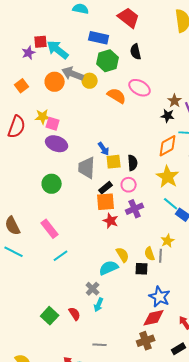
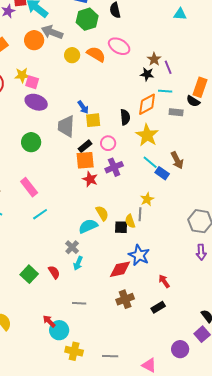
yellow circle: (90, 81) -> (72, 55), moved
black semicircle: (133, 163) -> (125, 117), moved
yellow semicircle: (150, 254) -> (130, 221), moved
red diamond: (154, 318) -> (120, 269), moved

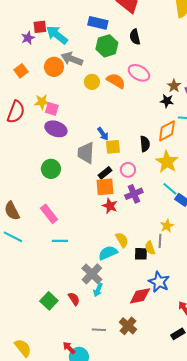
cyan line: (40, 214) -> (60, 241), turned 35
gray cross: (72, 247) -> (92, 274), size x1.5
brown cross: (125, 299) -> (128, 326), moved, turned -30

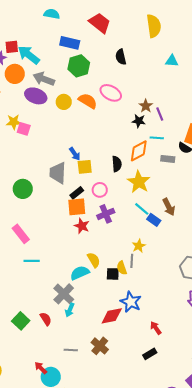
black semicircle: (135, 37) -> (121, 57), moved
orange circle: (54, 67) -> (15, 74), moved
purple ellipse: (56, 129) -> (36, 96), moved

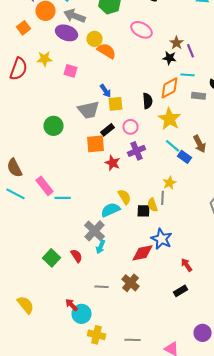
orange semicircle: (88, 101) -> (106, 51), moved
pink square: (24, 129) -> (70, 71), moved
gray trapezoid: (58, 173) -> (88, 110), turned -105
orange square: (77, 207) -> (96, 144), moved
pink rectangle: (21, 234) -> (44, 186), moved

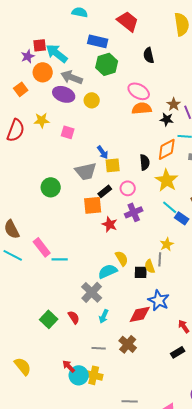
orange semicircle: (106, 51) -> (142, 108), moved, turned -36
cyan arrow: (100, 247) -> (104, 316), moved
yellow cross: (96, 335) -> (94, 375), moved

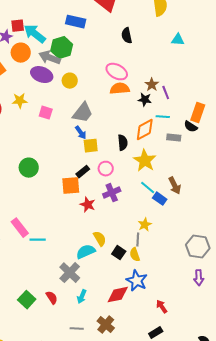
green hexagon: (107, 64) -> (62, 48), moved
gray trapezoid: (86, 171) -> (83, 113), moved, turned -40
yellow semicircle: (150, 266) -> (135, 255), moved
black square: (141, 272) -> (119, 253), turned 32

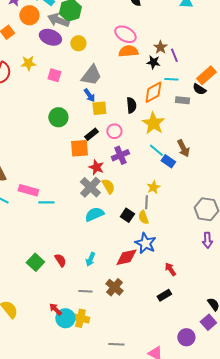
orange rectangle: (198, 113) -> (206, 75), turned 30
green circle: (29, 168) -> (58, 117), moved
pink rectangle: (20, 228) -> (28, 190), turned -36
yellow semicircle: (100, 239) -> (108, 186), moved
gray cross: (70, 273) -> (90, 187), moved

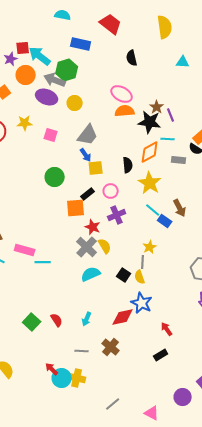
black star: (153, 62) -> (150, 122), size x1.6
gray line: (116, 344) -> (113, 404), turned -42

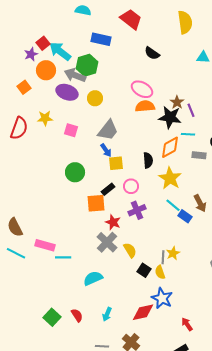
red square: (23, 48) -> (43, 43), turned -32
black semicircle: (132, 58) -> (152, 53), turned -42
yellow semicircle: (105, 246) -> (130, 250), moved
yellow star: (150, 247) -> (173, 253), moved
cyan semicircle: (91, 274) -> (93, 278), moved

